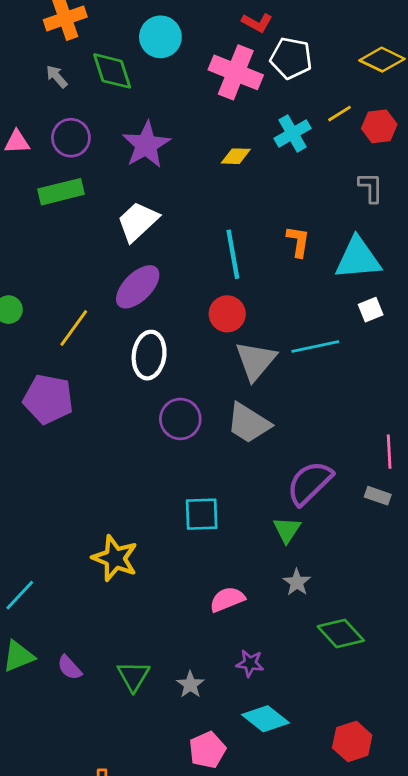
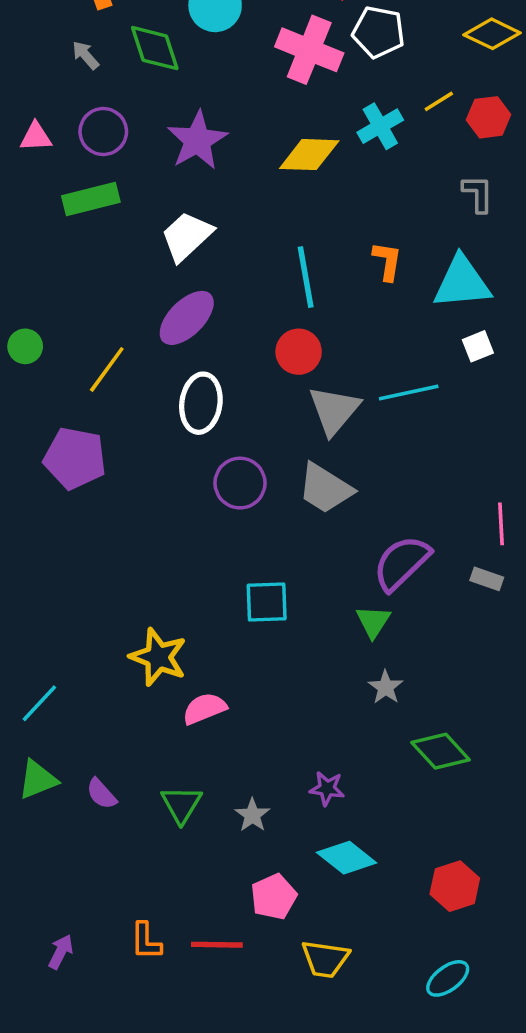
yellow diamond: (236, 156) -> (309, 155), size x1.6
pink semicircle: (227, 599) -> (204, 709), moved

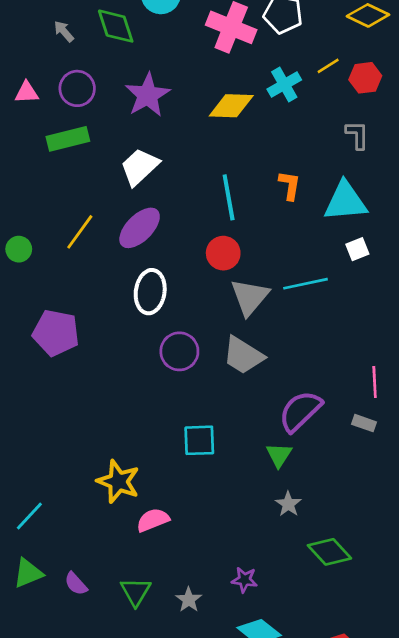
yellow line: (107, 369) -> (80, 232), moved

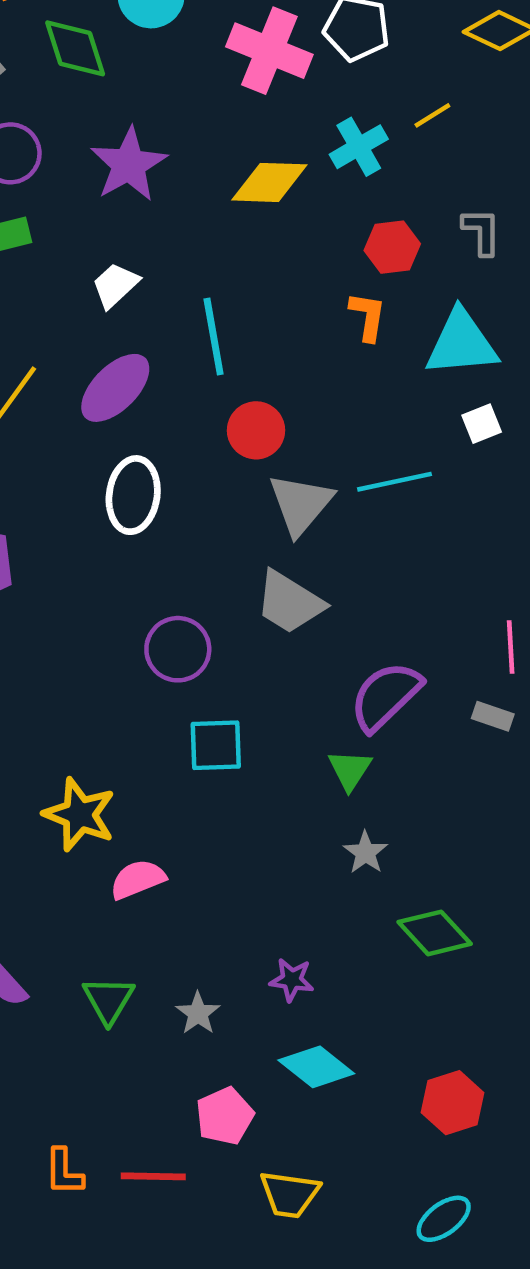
red hexagon: (365, 78) -> (392, 247), moved
white trapezoid: (140, 167) -> (115, 285), size x0.7
cyan line: (229, 197) -> (214, 337), moved
purple circle: (179, 351) -> (178, 649), moved

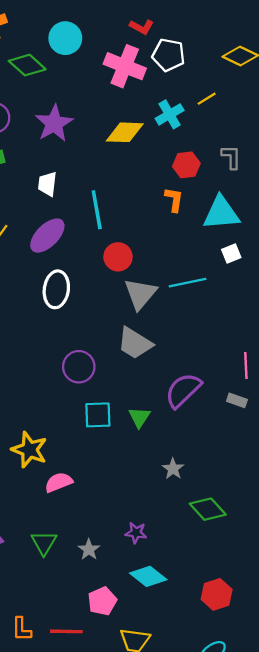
green diamond: (75, 48) -> (27, 65), turned -30
white trapezoid: (115, 285) -> (47, 184), turned -40
green triangle: (350, 770) -> (139, 417), moved

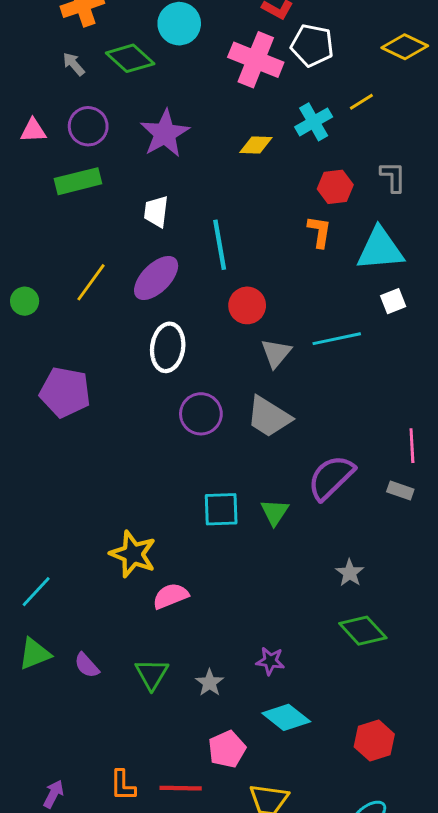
yellow diamond: (125, 132) -> (256, 145), size x0.7
gray triangle: (140, 294) -> (276, 353), size x0.7
purple circle: (79, 367) -> (201, 414), moved
gray star: (173, 469) -> (350, 573), moved

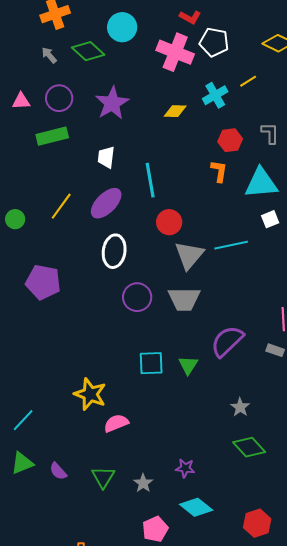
gray triangle: (276, 353) -> (189, 255), size x1.4
gray trapezoid: (269, 417) -> (184, 299), turned -32

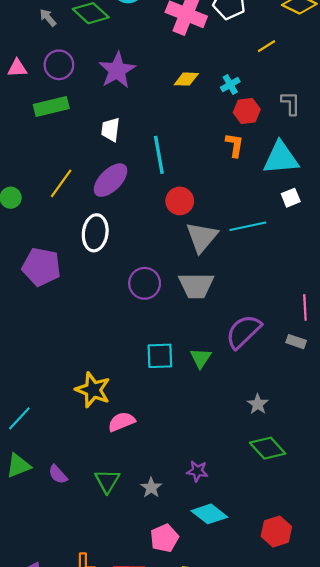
cyan cross: (215, 95) -> (230, 85), moved, size x0.7
white ellipse: (114, 251) -> (95, 233), moved

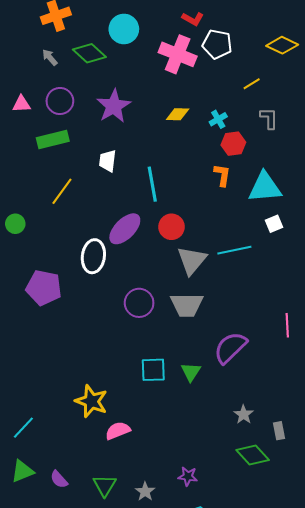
gray L-shape: (291, 103) -> (269, 118), moved
purple ellipse: (111, 180) -> (125, 229), moved
yellow line: (61, 183) -> (62, 191), moved
gray rectangle: (296, 342) -> (279, 431), moved, turned 60

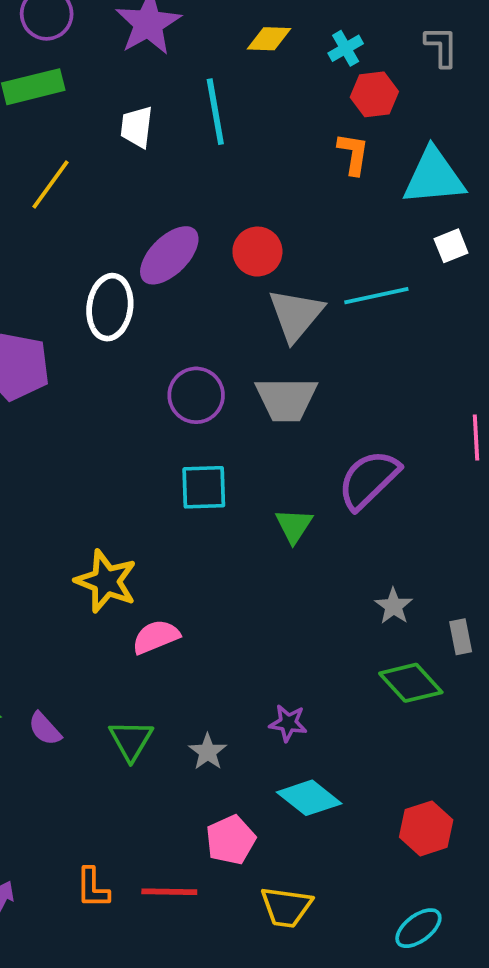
cyan line: (152, 184) -> (215, 112), moved
cyan square: (153, 370) -> (204, 487), moved

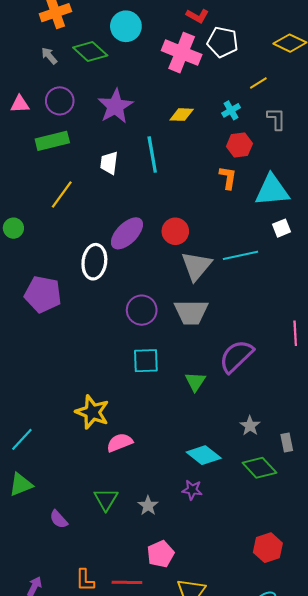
cyan cross: (346, 48) -> (231, 110), moved
purple semicircle: (45, 729) -> (59, 519), moved
cyan diamond: (309, 798) -> (204, 455), moved

